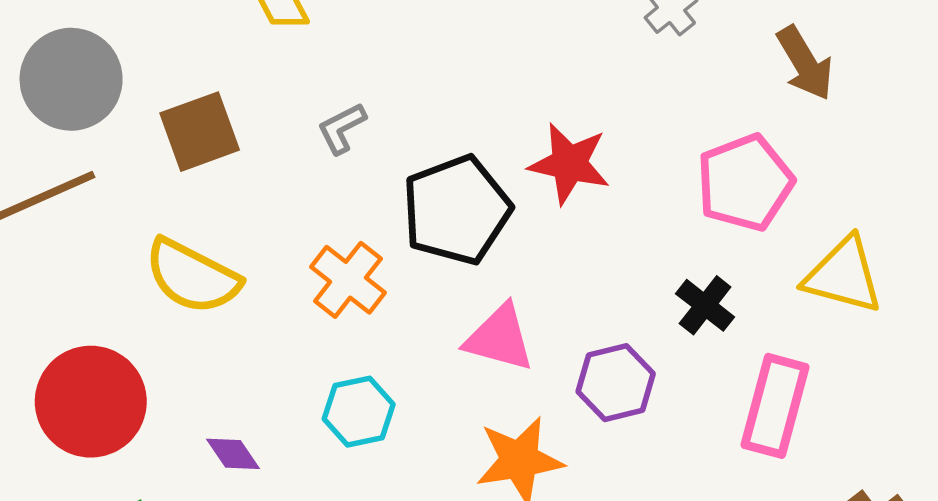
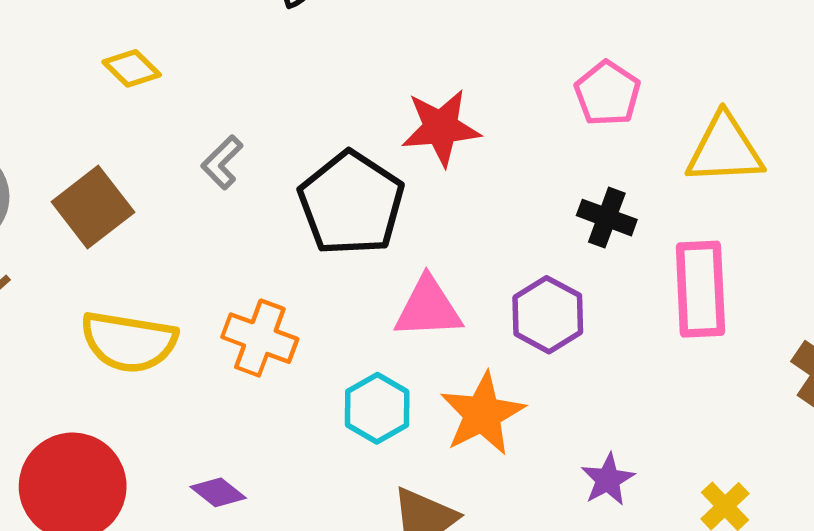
pink pentagon: (745, 183) -> (607, 93), size x0.7
orange cross: (348, 280) -> (260, 338), moved
cyan hexagon: (359, 412) -> (377, 408), moved

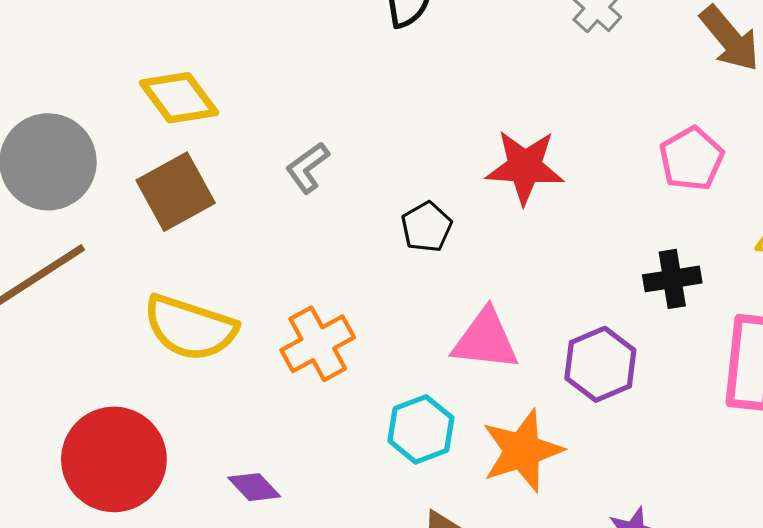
yellow diamond: (132, 68) -> (179, 98), moved, size x1.4
black pentagon: (351, 203) -> (427, 227), size x0.5
black cross: (607, 218) -> (672, 279), turned -38
orange cross: (260, 338) -> (318, 344), turned 32

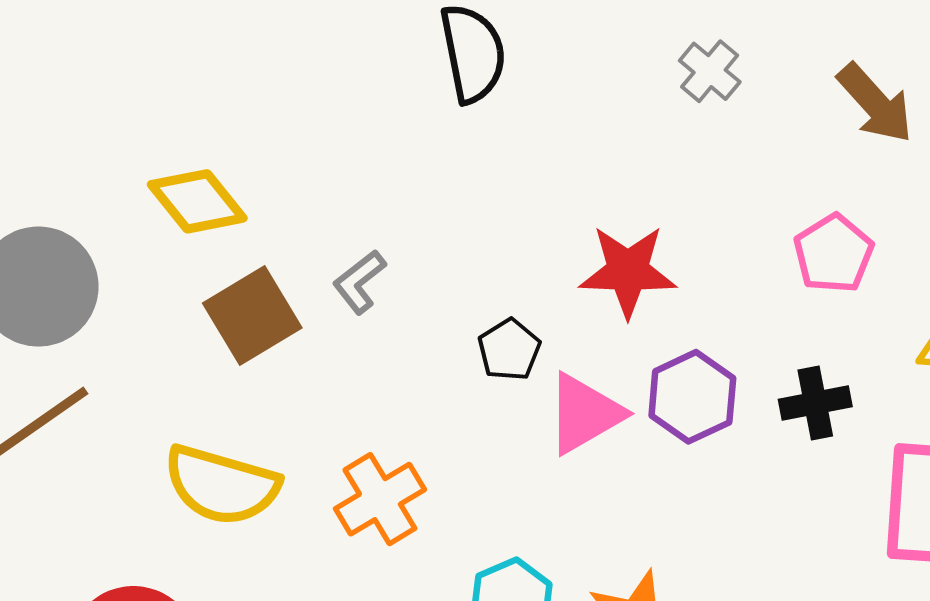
brown square: (176, 192) -> (252, 316), moved
pink triangle: (485, 340) -> (585, 414), moved, turned -34
purple hexagon: (600, 364) -> (692, 397), moved

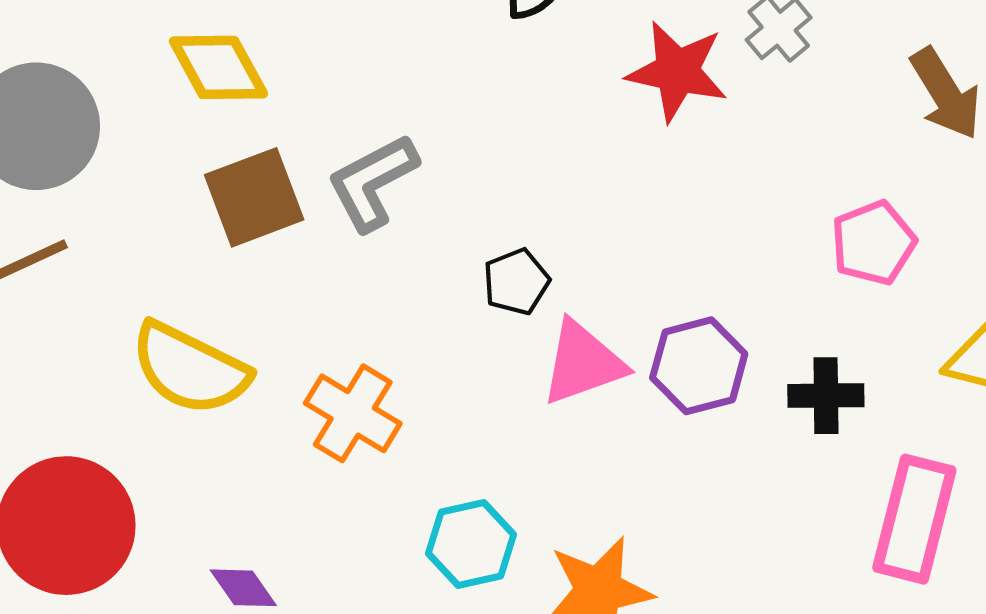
red star: (628, 271) -> (677, 71), moved
gray L-shape: (359, 282) -> (372, 182), size x1.5
orange cross: (380, 499) -> (353, 413), turned -38

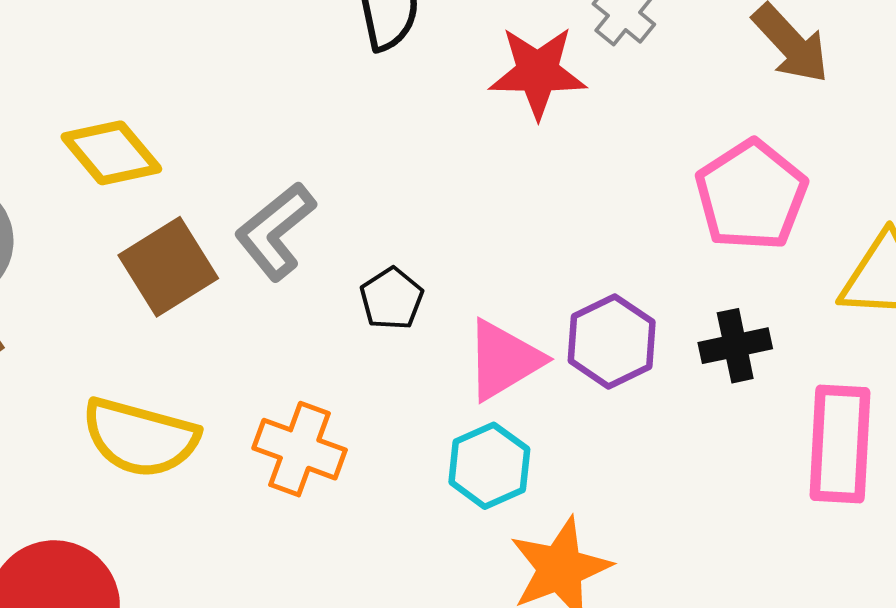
pink pentagon: (873, 243) -> (751, 195), size x1.4
black pentagon: (516, 282) -> (392, 299), moved
cyan hexagon: (471, 544) -> (489, 466), moved

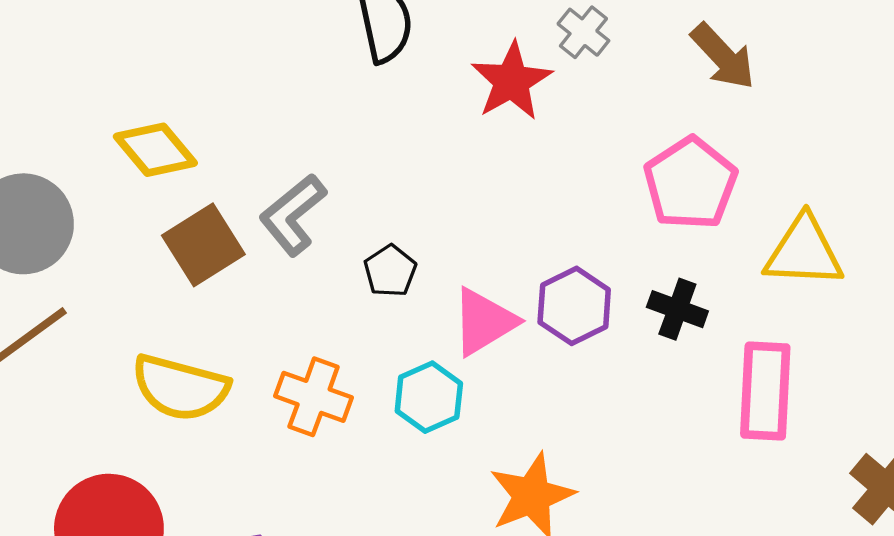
red star: (538, 72) -> (512, 81), turned -30
black cross: (735, 346) -> (677, 309), turned 32
cyan hexagon: (489, 466) -> (429, 397), moved

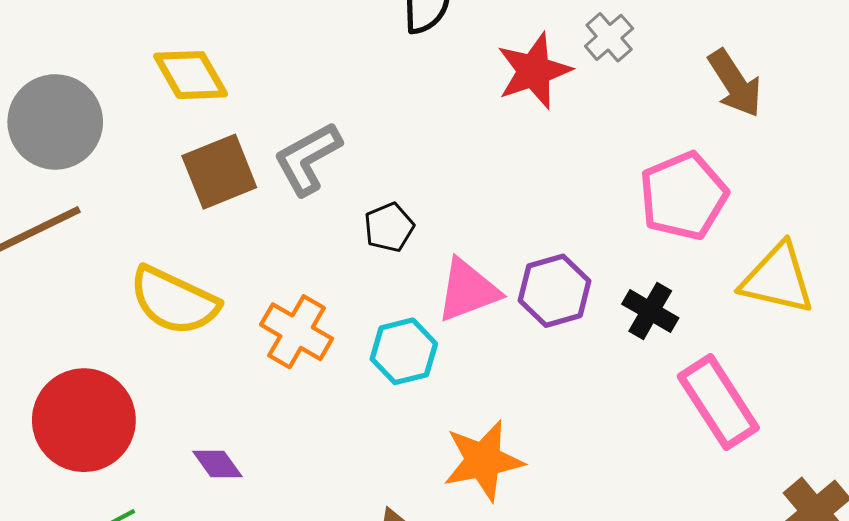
pink rectangle: (765, 391) -> (718, 402), turned -46

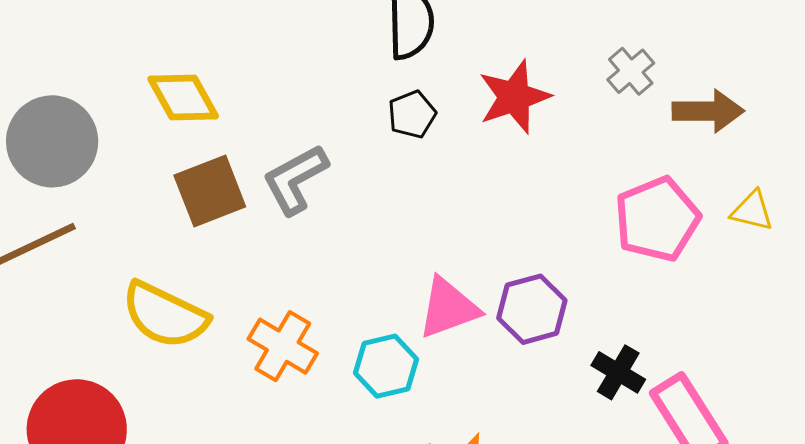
gray cross: (609, 37) -> (631, 71), moved
brown arrow: (735, 83) -> (708, 111), turned -58
black pentagon: (389, 227) -> (412, 114), moved
yellow triangle: (778, 279) -> (752, 211), moved, size x0.6
black cross: (650, 311) -> (618, 372), moved

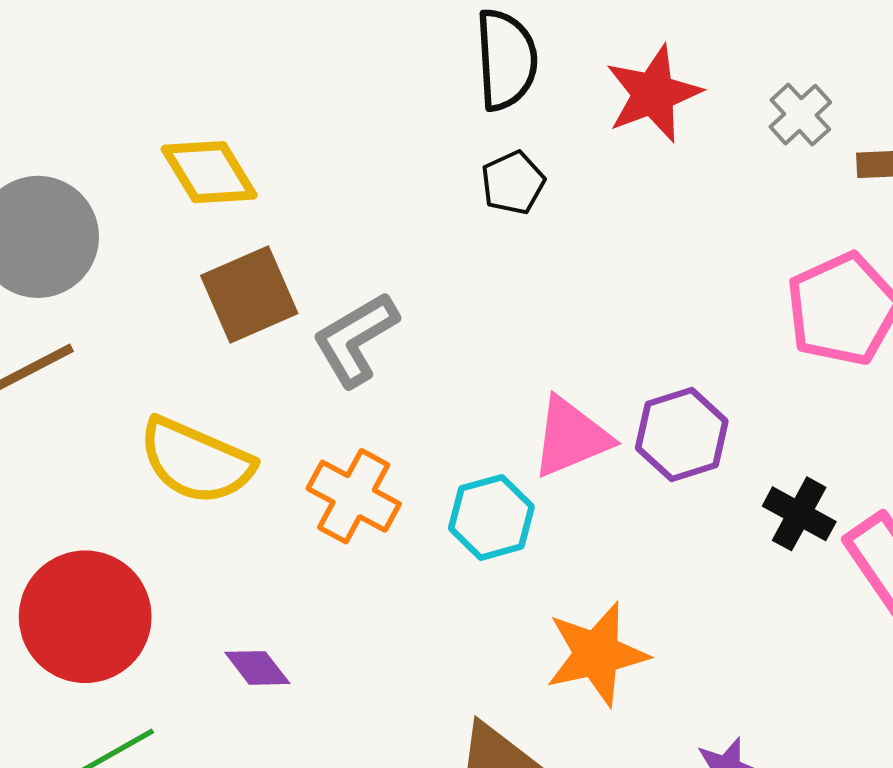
red star: (514, 97) -> (653, 94), moved
gray L-shape: (295, 179) -> (355, 339), moved

